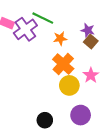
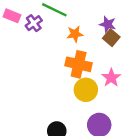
purple cross: (25, 29) -> (34, 23), size x0.6
orange cross: (63, 64) -> (79, 64), turned -30

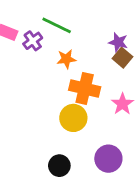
orange star: (75, 34) -> (66, 59), moved
yellow circle: (86, 90) -> (73, 118), moved

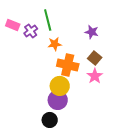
green line: (57, 25) -> (48, 20), turned 50
brown square: (122, 58) -> (95, 58), moved
purple circle: (108, 159) -> (58, 100), moved

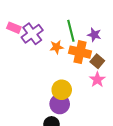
green line: (48, 20) -> (71, 31), moved
purple cross: (31, 31) -> (32, 34), size x1.5
orange cross: (68, 65) -> (80, 52), moved

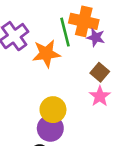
orange star: (57, 47) -> (46, 53), size x1.5
orange cross: (80, 52) -> (84, 21), moved

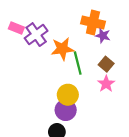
green line: (65, 32) -> (78, 63), moved

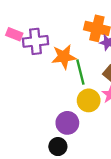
purple cross: (36, 35) -> (35, 41), turned 30
yellow circle: (68, 95) -> (89, 100), moved

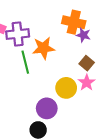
green line: (80, 72) -> (25, 62), moved

